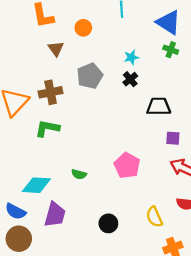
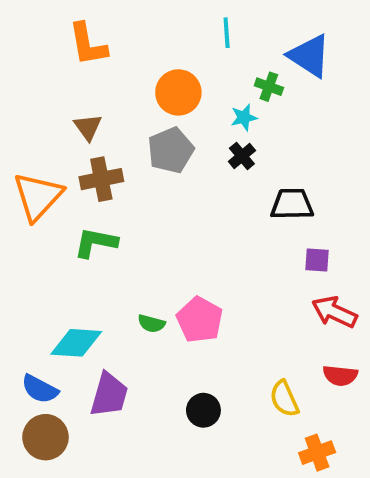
orange circle: (83, 28) -> (178, 92), moved, size x1.5
brown triangle: (56, 49) -> (88, 127), moved
green cross: (171, 50) -> (269, 87), moved
pink pentagon: (127, 165) -> (200, 320), moved

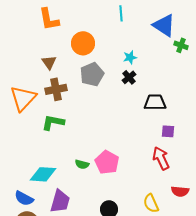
green cross: (269, 87) -> (181, 45), moved
orange circle: (178, 92) -> (83, 43), moved
red arrow: (334, 312) -> (161, 158), moved, turned 40

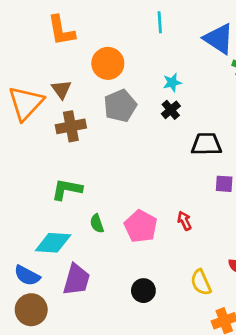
orange triangle: (23, 98) -> (26, 103), moved
green L-shape: (53, 122) -> (67, 189), moved
red arrow: (161, 158) -> (184, 221), moved, size x0.6
green semicircle: (82, 164) -> (97, 224), moved, turned 56

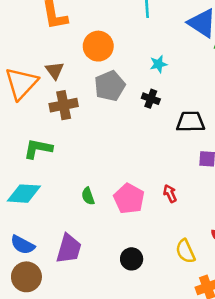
black cross: (171, 110) -> (151, 99), moved, turned -30
green L-shape: (67, 189) -> (38, 149), moved
cyan diamond: (53, 243) -> (24, 194), moved

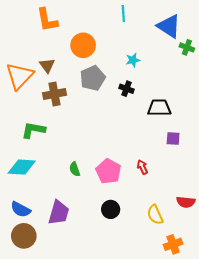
black circle: (132, 259) -> (111, 209), moved

